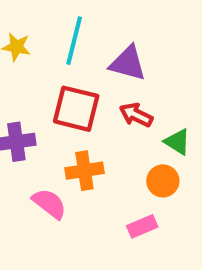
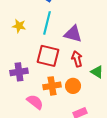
red arrow: (136, 115) -> (77, 59), turned 49
orange circle: (163, 181) -> (73, 86), moved

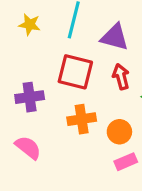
orange circle: (73, 86) -> (119, 132), moved
pink semicircle: (35, 102) -> (28, 148), moved

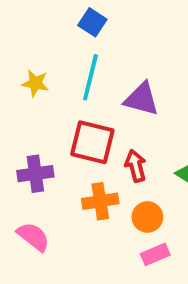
red arrow: (121, 77) -> (136, 166), moved

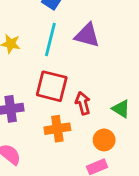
purple triangle: (142, 99) -> (87, 35), moved
orange circle: (147, 217) -> (104, 140), moved

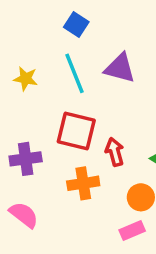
cyan line: (50, 40) -> (74, 73), turned -36

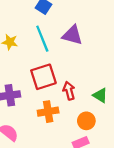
red square: (76, 131) -> (43, 77), turned -32

